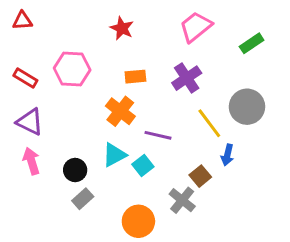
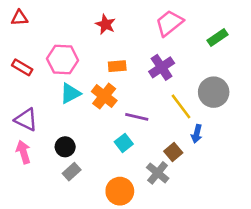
purple triangle: (30, 122) -> (26, 119), moved
cyan triangle: (114, 155) -> (70, 93), moved
pink arrow: (31, 161) -> (23, 152), moved

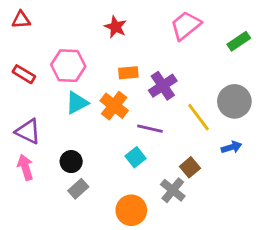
purple cross: (162, 67) -> (163, 86), moved
blue arrow: (197, 134) -> (232, 147), moved, turned -120

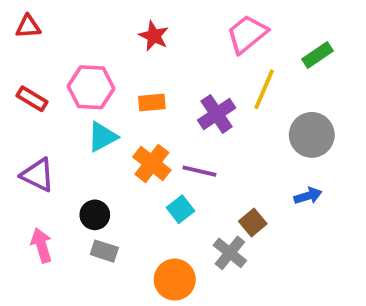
orange rectangle: (128, 73) -> (152, 103), moved
orange cross: (114, 106) -> (152, 163), moved
yellow line: (199, 117) -> (264, 89), moved, turned 60
pink arrow: (25, 167) -> (41, 245), moved
gray rectangle: (78, 189) -> (104, 251), turned 60

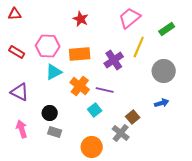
orange rectangle: (152, 103) -> (80, 54), size x1.5

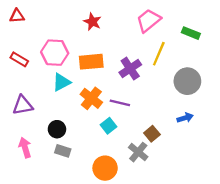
green rectangle: (167, 29) -> (191, 33), turned 56
purple triangle: (20, 92) -> (23, 105), turned -36

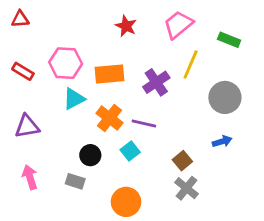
red star: (92, 22) -> (126, 26), moved
black circle: (57, 129) -> (90, 155), moved
gray cross: (138, 152) -> (186, 188), moved

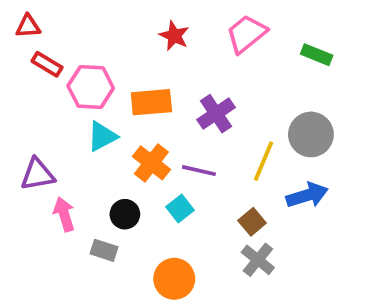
yellow line: (191, 64) -> (263, 161), moved
red rectangle: (23, 71) -> (47, 64), moved
blue arrow: (222, 141) -> (307, 195), size x1.5
pink arrow: (30, 177) -> (64, 214), moved

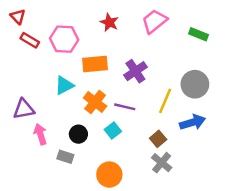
red triangle: (28, 26) -> (18, 16), turned 49
pink hexagon: (91, 87) -> (64, 39), moved

